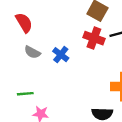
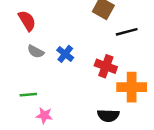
red cross: (94, 38) -> (106, 66), moved

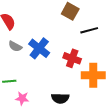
blue cross: (65, 54) -> (39, 48), size x1.5
black semicircle: (108, 115) -> (60, 98), moved

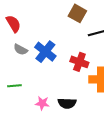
pink star: (22, 98) -> (42, 103), moved

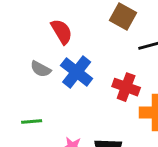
red semicircle: (13, 24) -> (62, 32), moved

